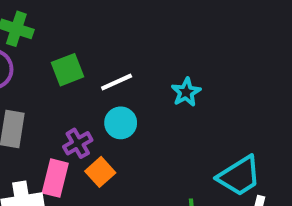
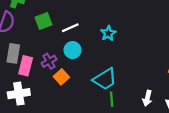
cyan trapezoid: (239, 176) -> (105, 79), moved
pink rectangle: (55, 178) -> (26, 66), moved

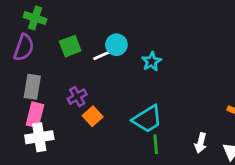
cyan circle: (72, 50) -> (116, 45), moved
pink rectangle: (26, 66) -> (35, 115), moved

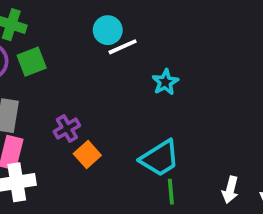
cyan circle: (116, 45) -> (108, 30), moved
green square: (70, 46) -> (32, 62), moved
white line: (104, 54) -> (123, 47), moved

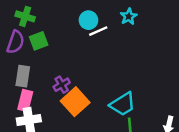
cyan star: (165, 82) -> (129, 16), moved
orange square: (87, 155) -> (75, 102), size x1.6

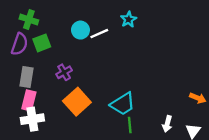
cyan circle: (88, 20) -> (80, 30), moved
purple cross: (62, 85) -> (64, 72), moved

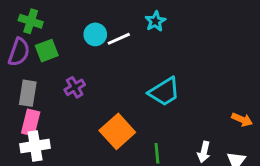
orange square: (77, 102) -> (117, 131), moved
cyan trapezoid: (123, 104) -> (164, 92), moved

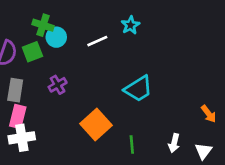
green cross: (31, 21) -> (43, 25), moved
cyan circle: (95, 34) -> (56, 37), moved
orange arrow: (242, 120) -> (209, 114), turned 30

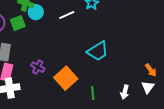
purple cross: (58, 85) -> (38, 67), moved, turned -32
white triangle: (203, 151) -> (148, 87), moved

